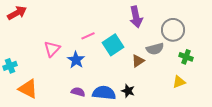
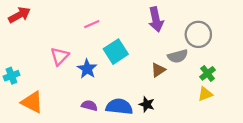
pink line: (88, 36) -> (92, 24), moved
cyan square: (113, 45) -> (116, 52), moved
green cross: (186, 57) -> (207, 73), moved, turned 32

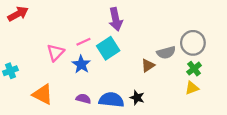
purple arrow: (156, 19) -> (116, 19), moved
pink line: (92, 24) -> (83, 42), moved
gray circle: (198, 34) -> (193, 43), moved
orange triangle: (32, 102) -> (43, 94), moved

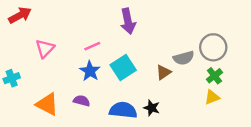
cyan square: (108, 48) -> (123, 67), moved
pink triangle: (56, 53) -> (45, 49), moved
purple semicircle: (83, 99) -> (82, 101), moved

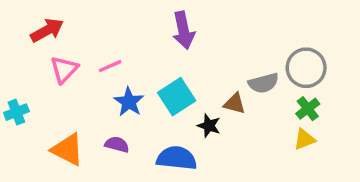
red arrow: (20, 15) -> (47, 30), moved
pink line: (92, 46) -> (110, 66), moved
brown triangle: (163, 72) -> (235, 104), turned 49
black star: (152, 108) -> (209, 126), moved

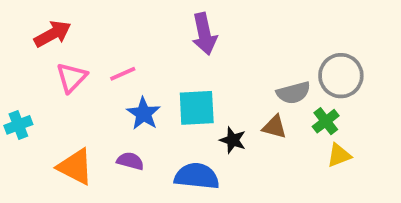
cyan square: (177, 97) -> (197, 108), turned 30
brown triangle: (235, 104) -> (274, 127), moved
green cross: (308, 109) -> (326, 121), moved

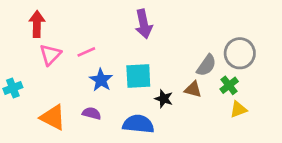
red arrow: (53, 34) -> (37, 24), turned -60
gray semicircle: (293, 93) -> (206, 65), turned -40

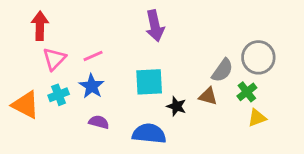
blue star: (101, 80) -> (92, 86), moved
cyan cross: (13, 88) -> (59, 95), moved
orange triangle: (53, 117) -> (26, 105), moved

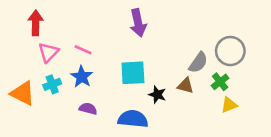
pink line: (93, 56) -> (83, 50), turned 48

